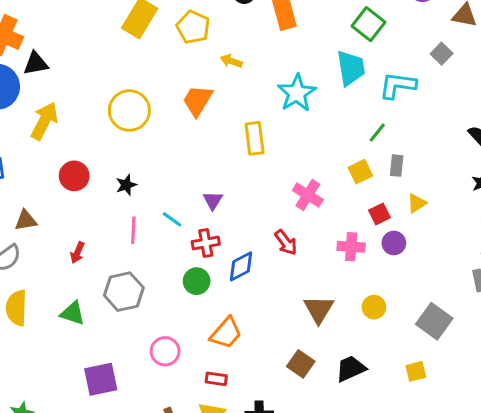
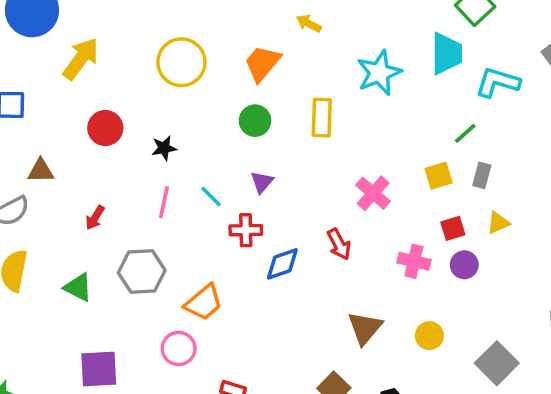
green circle: (197, 281) -> (255, 121), moved
orange trapezoid: (226, 333) -> (204, 303), moved

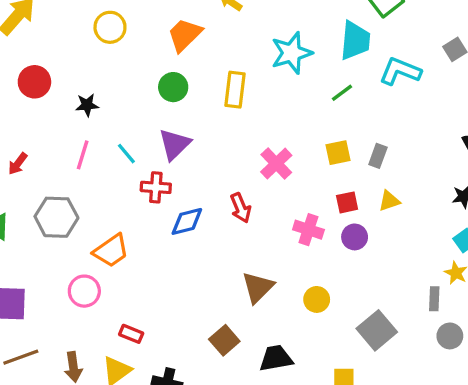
yellow circle: (181, 62) -> (110, 27), size x0.7
green line: (465, 133) -> (342, 93), moved
purple triangle: (262, 182) -> (175, 144), size x1.5

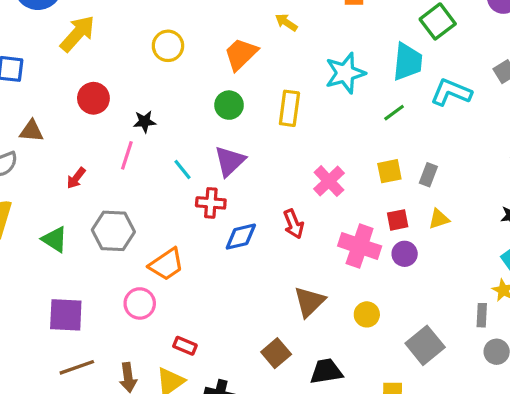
pink line: (83, 155) -> (127, 155), moved
pink cross: (308, 230) -> (360, 246), size x1.4

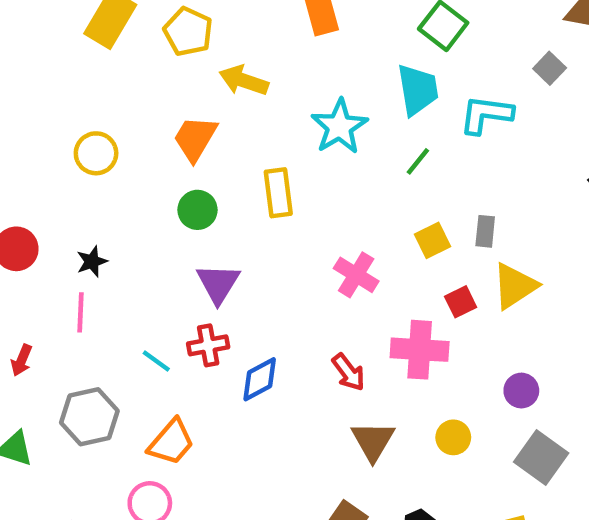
yellow arrow: (286, 22) -> (244, 81), size x1.5
cyan line: (182, 169) -> (156, 361), moved
yellow triangle: (439, 219) -> (515, 286), size x1.6
red arrow: (294, 224) -> (348, 372), moved
purple circle: (405, 254) -> (521, 391), moved

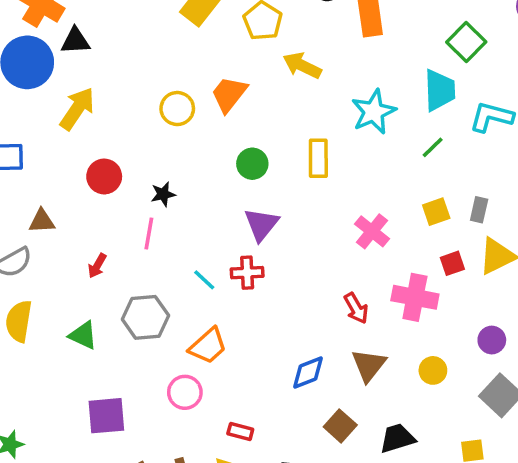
orange trapezoid: (195, 138) -> (229, 94), moved
blue diamond: (260, 379) -> (308, 372), moved

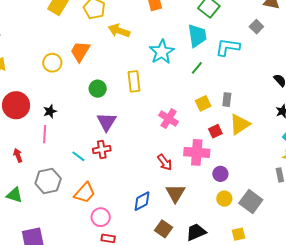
red circle: (104, 176) -> (16, 105), size x1.4
red arrow: (97, 266) -> (18, 155), turned 136
purple circle: (492, 340) -> (220, 174), moved
yellow circle: (433, 370) -> (224, 199), moved
pink circle: (185, 392) -> (101, 217), moved

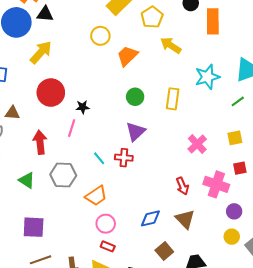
yellow circle: (52, 63) -> (100, 36), moved
red arrow: (18, 155) -> (40, 142), size x1.6
brown triangle: (175, 193) -> (185, 219), turned -30

